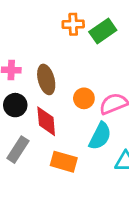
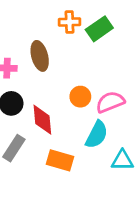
brown ellipse: (46, 79) -> (40, 56), moved

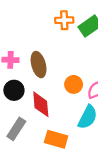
brown ellipse: (40, 56) -> (39, 65), moved

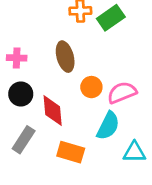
brown ellipse: (39, 65) -> (65, 57), moved

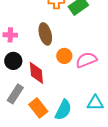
cyan semicircle: (108, 126) -> (63, 110), moved
orange rectangle: (71, 152) -> (38, 108), moved, turned 36

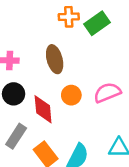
orange circle: (64, 56) -> (71, 95), moved

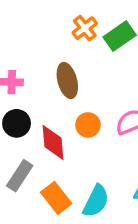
orange cross: (69, 17) -> (85, 28), turned -36

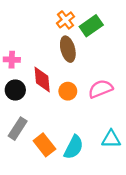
brown ellipse: (67, 81) -> (68, 49), moved
red diamond: (53, 142) -> (42, 79), moved

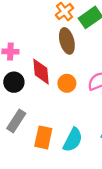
orange rectangle: (44, 145) -> (43, 137), turned 50

